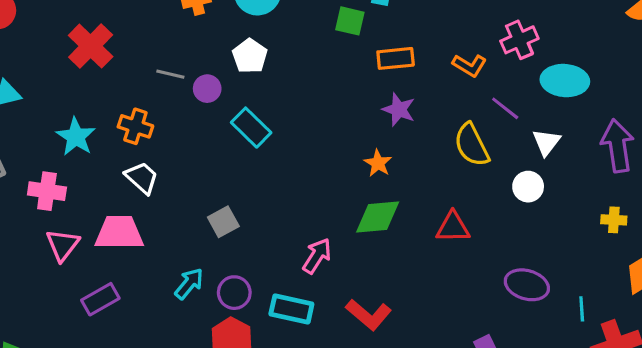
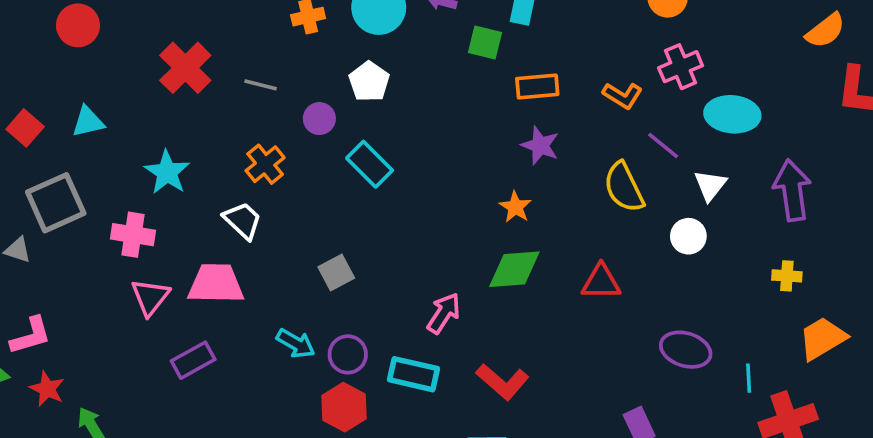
gray line: (170, 74) -> (261, 85), moved
orange cross: (135, 126) -> (265, 164), moved, turned 32
cyan arrow: (189, 284) -> (296, 343), turned 80

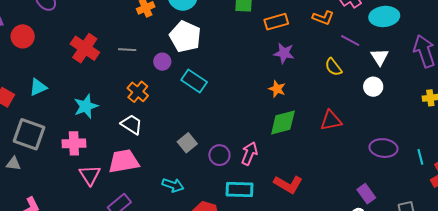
white pentagon: (369, 82) -> (185, 37), size x1.4
cyan star: (167, 172) -> (86, 106), turned 30
yellow semicircle: (624, 187) -> (333, 67), size x0.7
gray square: (56, 203) -> (29, 134), turned -36
purple circle: (348, 354) -> (219, 155), moved

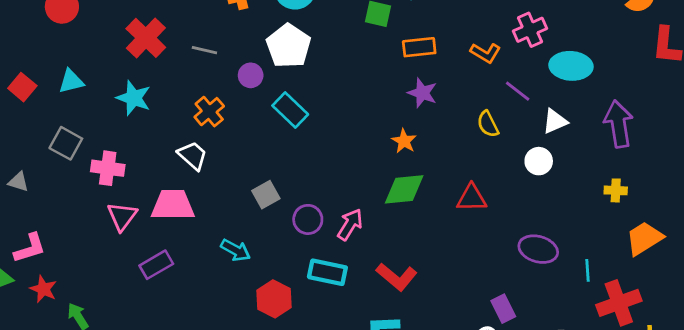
white triangle: (380, 57) -> (555, 121), turned 30
cyan star: (86, 106) -> (134, 98), moved, turned 30
gray square: (29, 134) -> (66, 143), moved, size x0.7

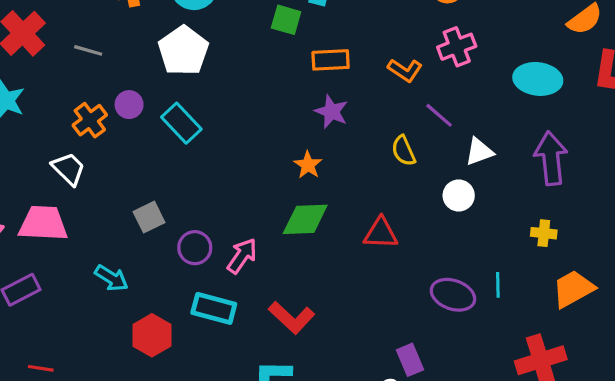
cyan ellipse: (571, 66) -> (538, 79), moved
purple circle: (251, 75) -> (129, 105), moved
cyan line: (588, 270) -> (498, 285), moved

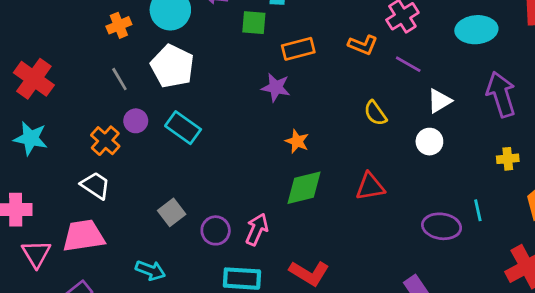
gray line: (88, 50) -> (119, 79), moved, turned 55
purple star: (331, 112) -> (276, 87), moved
purple line: (439, 115) -> (408, 64), moved

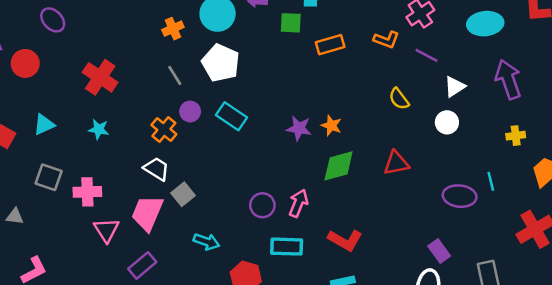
purple star: (276, 87) -> (299, 128), moved
cyan star: (31, 138) -> (99, 129), size x0.7
gray square: (172, 212) -> (183, 194), moved
pink trapezoid: (83, 236) -> (147, 213), turned -57

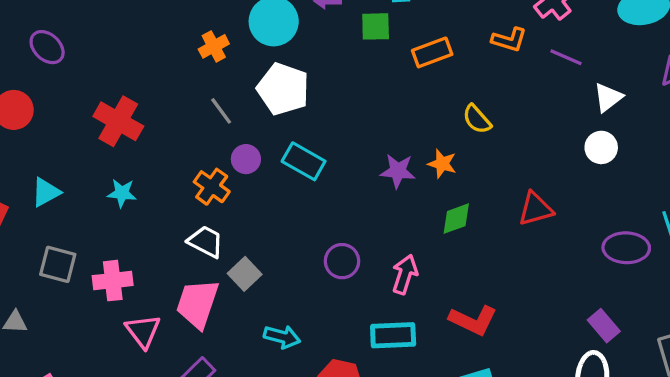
yellow semicircle: (399, 99) -> (477, 119), moved
green diamond: (339, 166) -> (456, 219), size x0.7
purple circle: (262, 205) -> (342, 261), moved

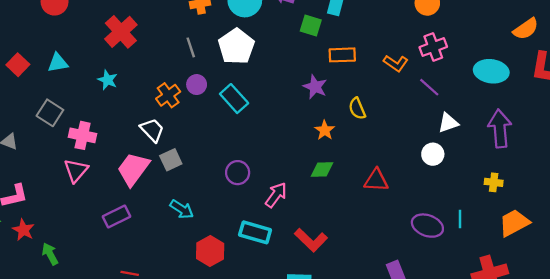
purple star: (398, 171) -> (315, 87), moved
pink triangle: (143, 331) -> (76, 171), moved

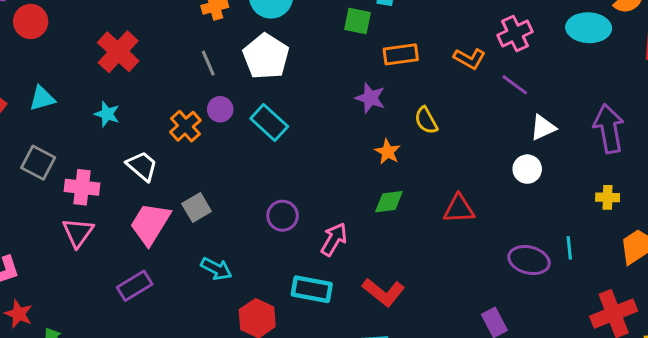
cyan ellipse: (491, 71) -> (589, 28), moved
white trapezoid: (152, 130) -> (142, 166), moved

